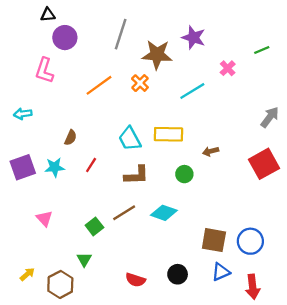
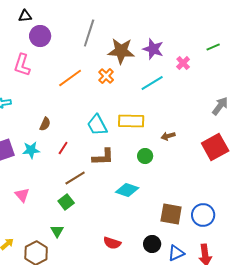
purple star: (193, 38) -> (153, 49), moved
brown line: (124, 213) -> (75, 178), moved
blue triangle: (221, 272) -> (176, 253), moved
black circle: (178, 274) -> (152, 244), moved
red semicircle: (135, 280) -> (112, 243), moved

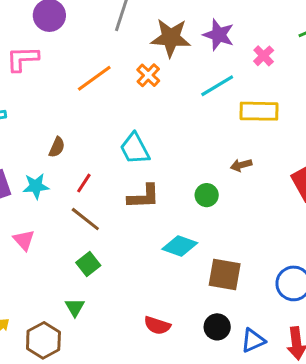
pink L-shape: (22, 65) -> (22, 59), turned 70
yellow rectangle: (131, 121) -> (259, 111), moved
brown line: (75, 178) -> (85, 219), moved, turned 70
pink triangle: (22, 195) -> (24, 240), moved
brown square: (171, 214) -> (225, 274), moved

